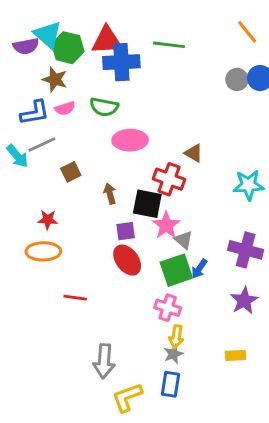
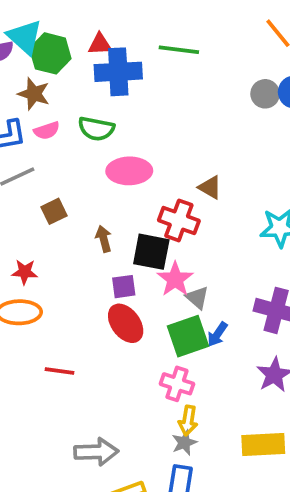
red triangle: (107, 40) -> (100, 44), size x0.6
yellow rectangle: (236, 355) -> (263, 444), size x1.6
gray arrow: (104, 361) -> (96, 452), turned -96

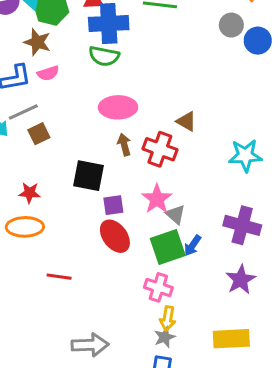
gray circle: (265, 94) -> (231, 25), moved
green semicircle: (96, 129) -> (104, 56), moved
brown square: (54, 211) -> (39, 134), moved
brown arrow: (104, 239) -> (124, 145), moved
black square: (151, 252) -> (89, 176), moved

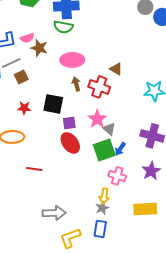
brown star: (37, 42) -> (39, 48), moved
red star: (30, 193) -> (24, 108), moved
pink cross: (158, 287) -> (117, 176), moved

